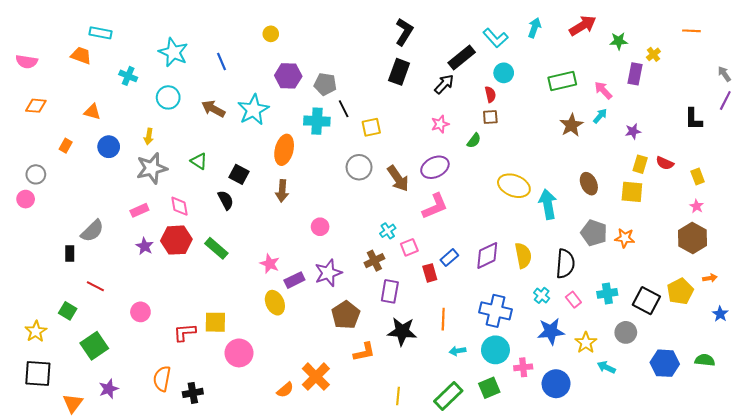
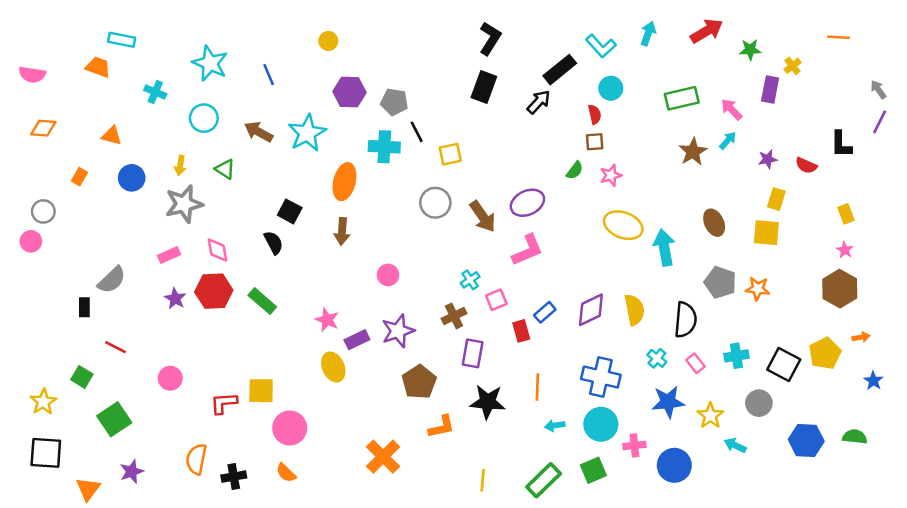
pink star: (440, 124) -> (611, 175), moved
green triangle: (199, 161) -> (225, 169), moved
red semicircle: (665, 163) -> (806, 165), moved
orange semicircle: (285, 390) -> (286, 473), moved, turned 84

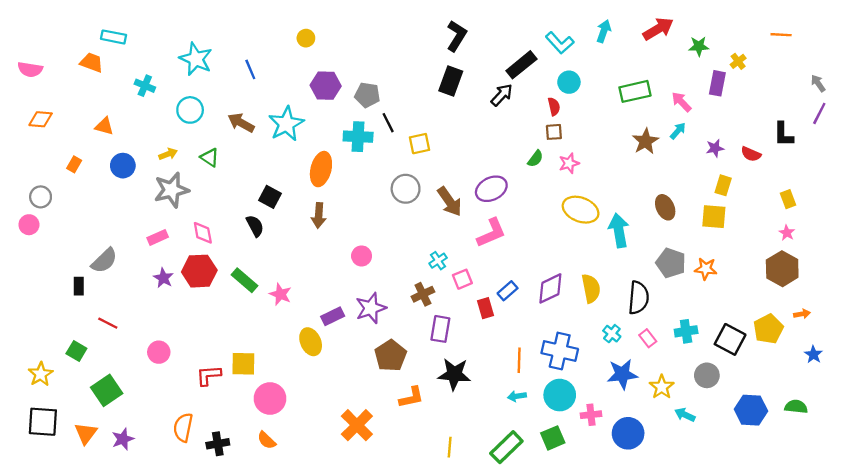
yellow arrow: (180, 165) -> (168, 154), turned -120
pink star: (327, 320) -> (280, 294), moved
orange line: (537, 387) -> (519, 360), moved
orange triangle: (88, 489) -> (86, 433), moved

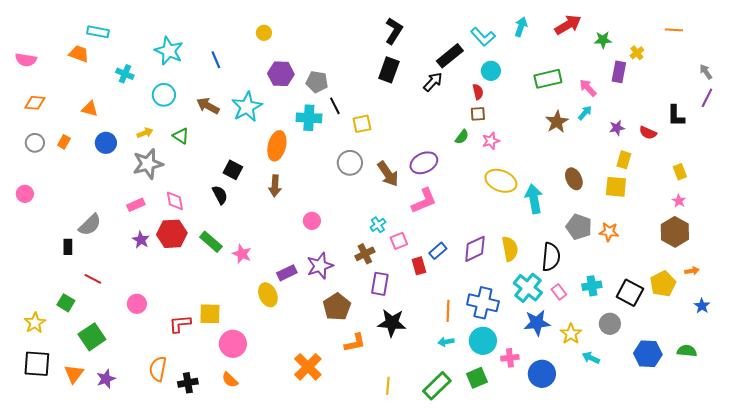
gray circle: (41, 197) -> (35, 143), moved
cyan cross: (612, 334) -> (528, 288), size x1.8

